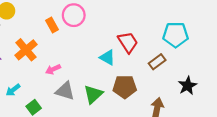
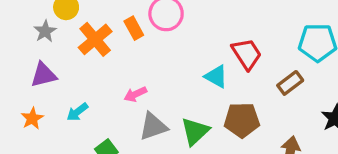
orange cross: (26, 50) -> (95, 39), moved
cyan arrow: (13, 90) -> (77, 112), moved
gray triangle: (65, 91) -> (153, 126), turned -36

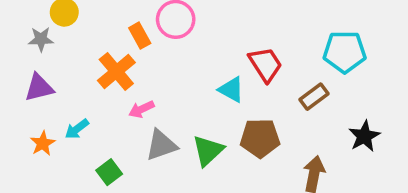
gray star: (45, 31) -> (41, 39), turned 30
orange cross: (95, 39) -> (116, 72), moved
orange star: (32, 118) -> (43, 143), moved

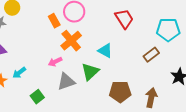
red trapezoid: (265, 64) -> (124, 19), moved
orange cross: (116, 72) -> (71, 41), moved
brown pentagon: (260, 138) -> (120, 92), moved
green triangle: (208, 151) -> (90, 72), moved

